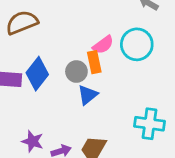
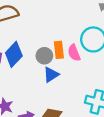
pink semicircle: (103, 45) -> (74, 53), moved, turned 98

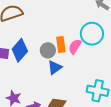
pink semicircle: (74, 53) -> (75, 47), turned 56

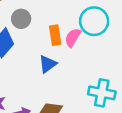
gray circle: (48, 50) -> (21, 19), moved

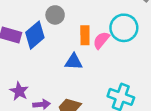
blue triangle: (48, 64) -> (74, 62), turned 30

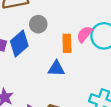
pink semicircle: (101, 40) -> (84, 34), moved

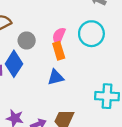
pink semicircle: (84, 34) -> (59, 36), moved

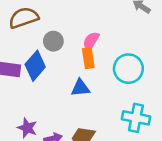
cyan circle: (91, 34) -> (128, 69), moved

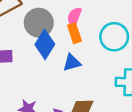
gray circle: (53, 41) -> (39, 23), size x1.5
blue diamond: (35, 66) -> (45, 44), moved

